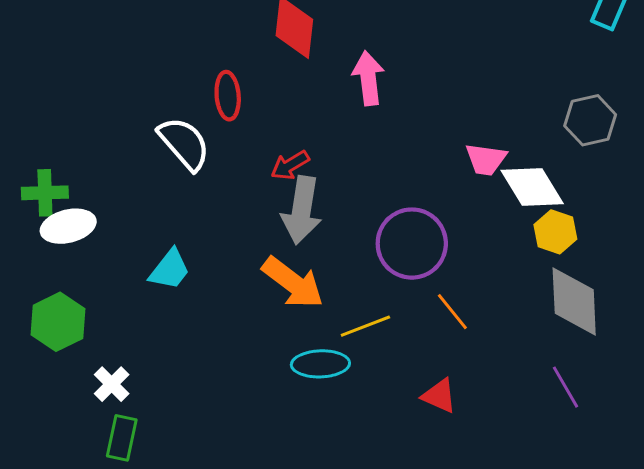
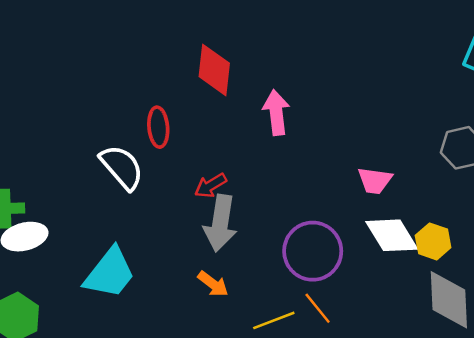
white diamond: (532, 187) -> (392, 235), moved
cyan trapezoid: (170, 270) -> (110, 273), size x1.5
orange arrow: (293, 283) -> (213, 284), size x0.6
orange line: (452, 312) -> (318, 308), moved

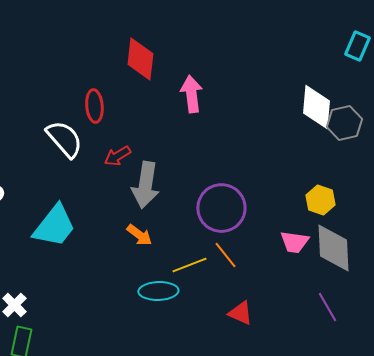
pink trapezoid: (375, 181) -> (294, 242), moved
red arrow: (211, 185) -> (117, 156), moved
white diamond: (392, 235) -> (316, 107), moved, turned 36

